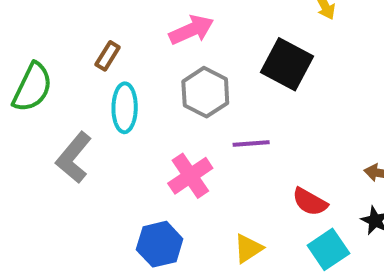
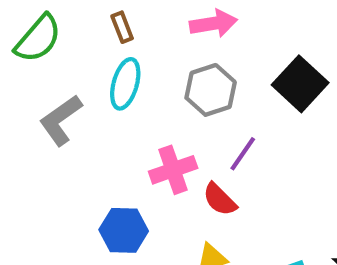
brown rectangle: (108, 56) -> (122, 27), turned -68
purple line: (251, 143) -> (243, 154), turned -66
red semicircle: (310, 202) -> (220, 199), moved

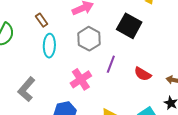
gray L-shape: (61, 120) -> (26, 89), moved
red semicircle: (220, 199) -> (143, 74), moved

